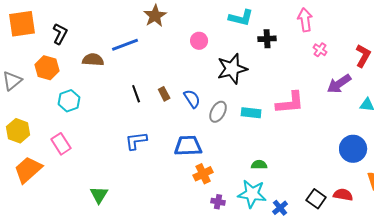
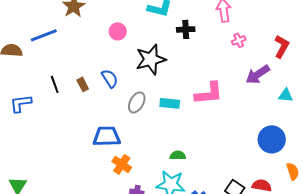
pink cross: (320, 50) -> (239, 40), turned 32
blue semicircle: (192, 99) -> (110, 78), moved
blue L-shape: (136, 141) -> (21, 103), moved
orange cross: (203, 174) -> (122, 164), turned -30

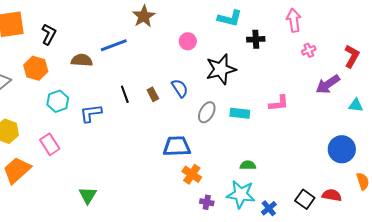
pink L-shape: (209, 93) -> (279, 103), size x0.7

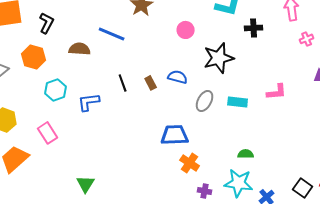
blue line: (114, 45) -> (112, 34), turned 44
blue semicircle: (180, 88) -> (178, 77), turned -42

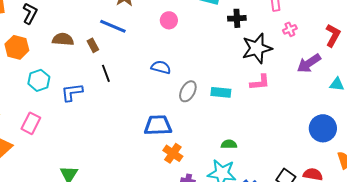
blue line: (112, 34) -> (113, 26), moved
black star: (219, 58) -> (257, 48), moved
brown rectangle: (151, 83) -> (93, 45), moved
pink rectangle: (48, 133) -> (31, 123), turned 60

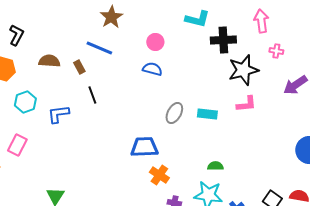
black cross: (237, 18) -> (223, 40), size x1.4
pink cross: (290, 29) -> (276, 51), turned 32
blue semicircle: (161, 67) -> (152, 69), moved

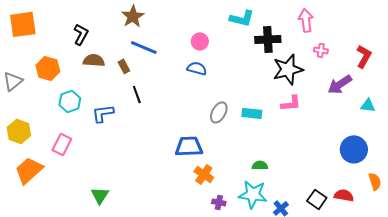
brown star: (111, 17) -> (133, 16), moved
black L-shape: (16, 35) -> (81, 34), moved

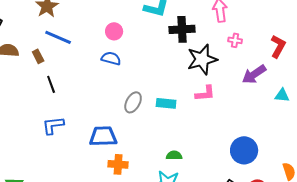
blue L-shape: (103, 113) -> (53, 125), moved
blue circle: (354, 149) -> (244, 150), moved
orange cross: (204, 174) -> (118, 164), turned -30

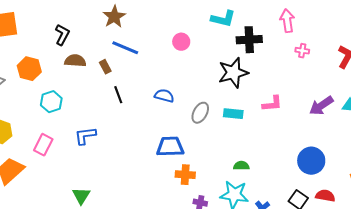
blue semicircle: (111, 58) -> (164, 96), moved
black star: (202, 59) -> (233, 73), moved
purple arrow: (254, 74) -> (321, 106), moved
blue L-shape: (53, 125) -> (85, 136), moved

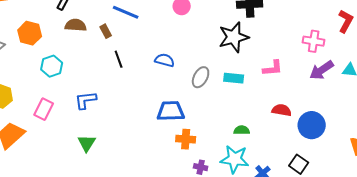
pink cross: (302, 51) -> (314, 41), moved, size x1.5
green triangle: (81, 196) -> (87, 143), moved
red semicircle: (325, 196) -> (282, 110), moved

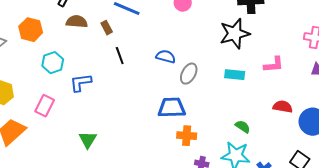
gray ellipse: (201, 77) -> (189, 74), moved
blue L-shape: (86, 100) -> (81, 83), moved
green semicircle: (242, 130) -> (243, 127), turned 35

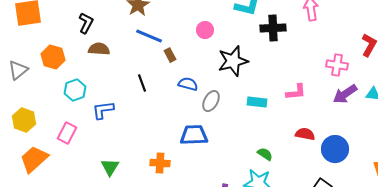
brown rectangle: (107, 28) -> (170, 55), moved
black star: (235, 34) -> (233, 61), moved
orange cross: (187, 136) -> (160, 163), moved

